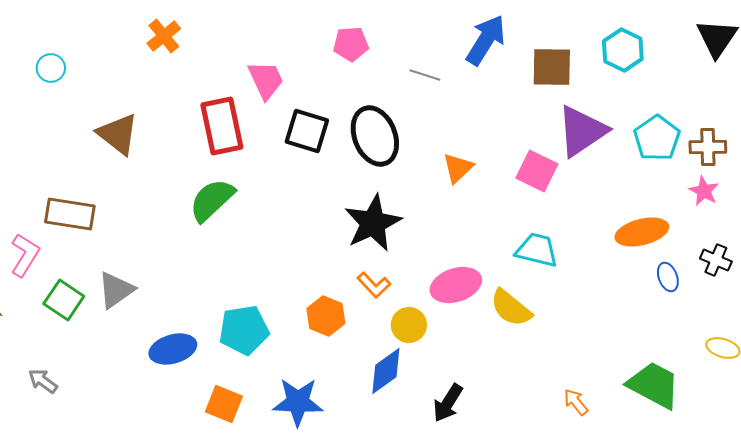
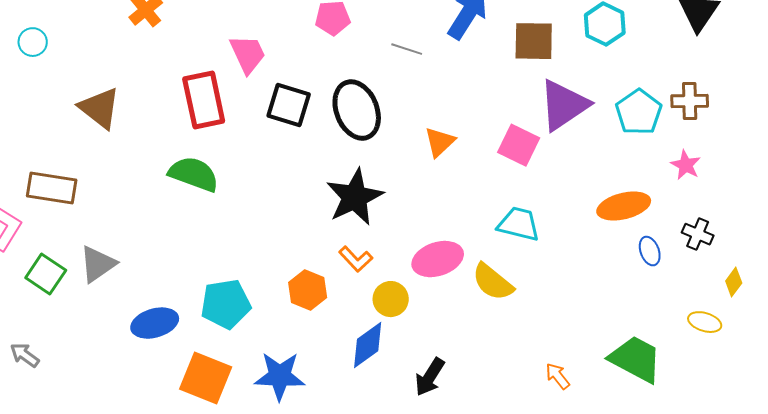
brown cross: (708, 147) -> (690, 101), moved
green semicircle: (212, 200) -> (194, 174), turned 63
orange square: (224, 404) -> (206, 378), size x1.4

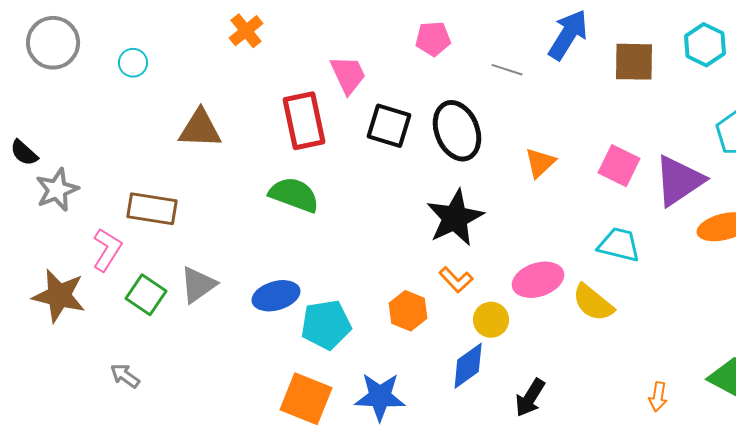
purple triangle: (564, 105) -> (679, 181), moved
brown triangle: (100, 108) -> (200, 129), turned -36
blue ellipse: (155, 323) -> (276, 296), moved
orange arrow: (558, 376) -> (658, 397), turned -132

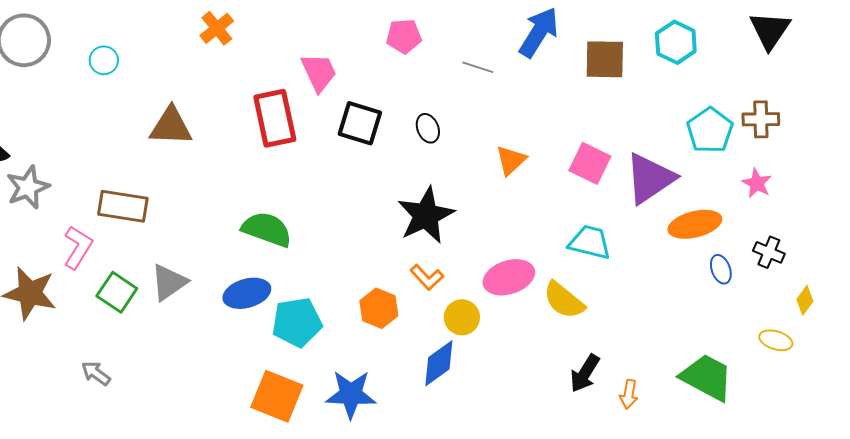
black ellipse: (457, 131) -> (428, 128), size x0.5
green semicircle: (294, 195) -> (267, 229), moved
black arrow: (530, 398) -> (585, 373), moved

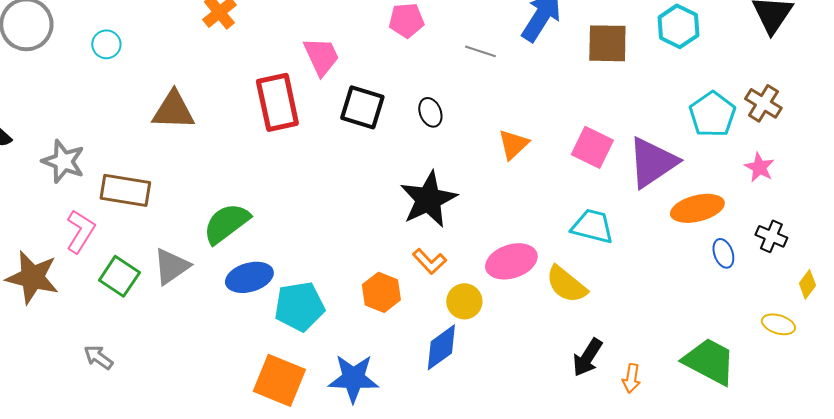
brown cross: (761, 119) -> (763, 103), turned 33
gray star: (28, 187) -> (63, 161), moved, turned -30
green semicircle: (267, 229) -> (226, 223), moved, turned -57

